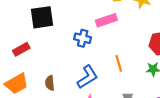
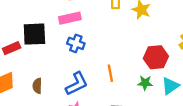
black square: (42, 17) -> (34, 34), moved
pink rectangle: (106, 20) -> (70, 18), moved

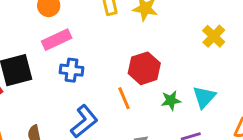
red hexagon: (156, 57) -> (144, 68), moved

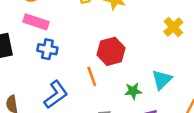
pink rectangle: (57, 40) -> (36, 22), turned 40
green star: (171, 101) -> (133, 91), moved

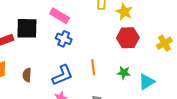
red hexagon: (111, 51) -> (128, 38), moved
green star: (133, 91) -> (124, 73), moved

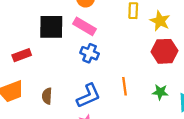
black square: (27, 28) -> (51, 27), moved

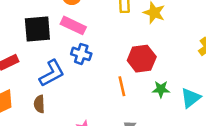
red hexagon: (164, 51) -> (142, 59), moved
blue L-shape: (89, 96) -> (52, 73), moved

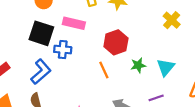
pink rectangle: (73, 25) -> (74, 23), moved
black square: (37, 29) -> (41, 33), moved, turned 35

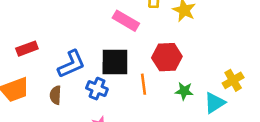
yellow cross: (172, 20) -> (233, 80), moved
black square: (41, 33) -> (115, 62), moved, turned -35
blue cross: (63, 50) -> (97, 89), moved

